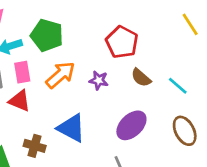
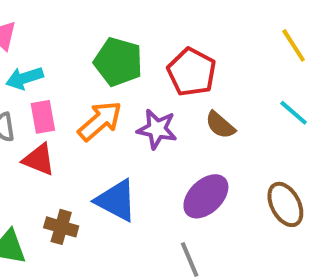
green pentagon: (47, 35) -> (118, 62), moved
purple star: (99, 80) -> (157, 129), size x1.4
cyan line: (178, 86) -> (294, 113), moved

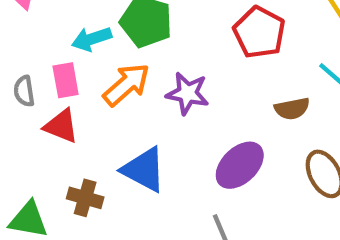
red pentagon: (192, 72) -> (259, 32), moved
cyan arrow: (24, 78) -> (92, 39), moved
brown semicircle: (220, 125) -> (292, 109), moved, turned -52

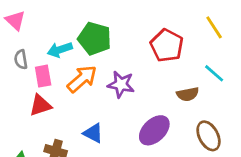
gray semicircle: (24, 91) -> (21, 59), moved
red triangle: (61, 126) -> (40, 105), turned -40
blue triangle: (144, 170) -> (93, 133), size x0.7

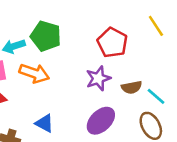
cyan line: (214, 73) -> (156, 96), moved
orange arrow: (82, 79) -> (34, 73), turned 60
purple star: (121, 84) -> (98, 78), moved, turned -30

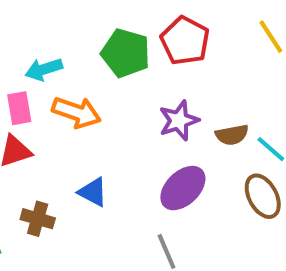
green pentagon: (46, 36) -> (126, 53), moved
red pentagon: (112, 43) -> (185, 41), moved

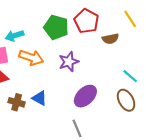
purple star: (179, 121) -> (69, 62), moved
brown semicircle: (232, 135) -> (110, 39), moved
brown cross: (38, 219) -> (17, 102), moved

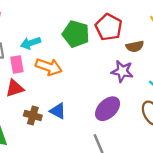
purple star: (69, 62) -> (122, 71), moved, turned 30

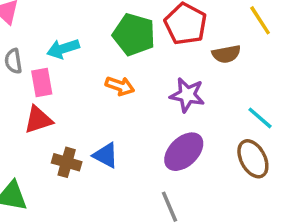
orange arrow: (49, 67) -> (120, 86), moved, size x0.7
purple star: (122, 71) -> (187, 95), moved

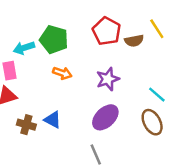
green pentagon: (134, 35) -> (54, 40), moved
brown semicircle: (226, 54) -> (134, 41), moved
purple star: (187, 95) -> (108, 79), turned -30

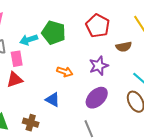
brown semicircle: (134, 41) -> (124, 47), moved
orange arrow: (62, 73) -> (65, 72), moved
brown cross: (26, 125) -> (31, 123), moved

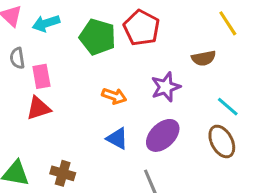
red pentagon: (98, 26) -> (141, 28), moved
cyan arrow: (29, 40) -> (46, 23), moved
blue triangle: (53, 100) -> (117, 138), moved

